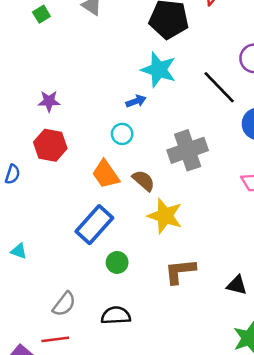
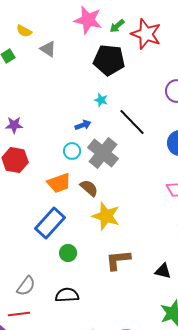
cyan star: (159, 70) -> (101, 100), size x0.5
black line: (219, 87) -> (132, 122), moved
gray cross: (188, 150) -> (103, 153), moved, turned -32
orange trapezoid: (106, 174) -> (59, 183), turned -75

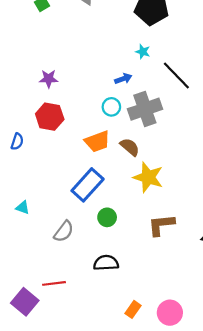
gray cross: (103, 153) -> (145, 109), turned 32
gray semicircle: (26, 286) -> (64, 231), moved

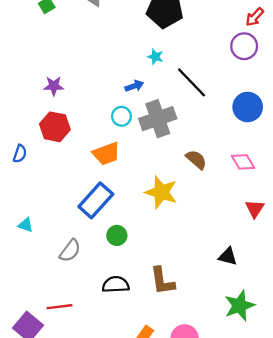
brown semicircle: (130, 147) -> (196, 160), moved
brown L-shape: (161, 225) -> (162, 281), moved, turned -92

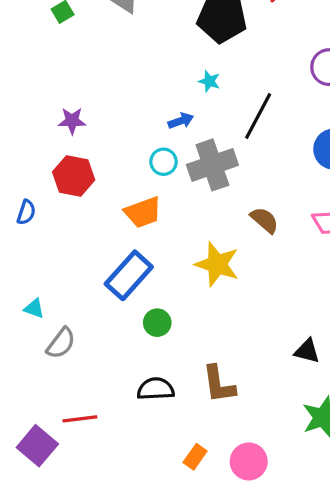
black line: (192, 82) -> (258, 116), turned 72
gray semicircle: (70, 251) -> (61, 343), moved

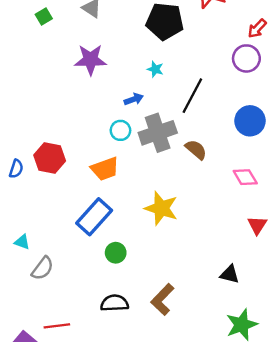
purple star: (72, 121) -> (90, 60), moved, size x1.5
red hexagon: (74, 176) -> (50, 158), moved
brown semicircle: (264, 220) -> (196, 150), moved
brown L-shape: (219, 384) -> (162, 300), turned 52

